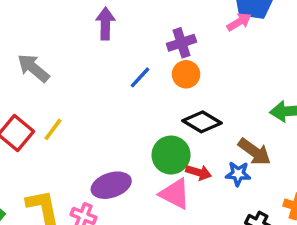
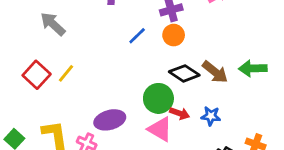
brown arrow: (254, 152) -> (215, 72), moved

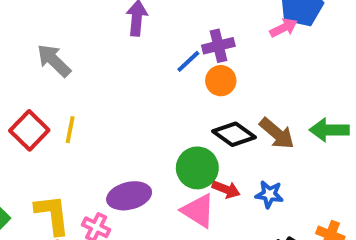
blue line: (137, 36) -> (188, 61), moved
yellow line: (66, 73) -> (70, 130), turned -30

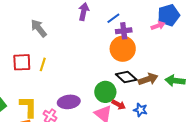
blue line: (188, 61) -> (113, 18), moved
orange circle: (221, 81) -> (123, 49), size x1.6
red square: (29, 130) -> (22, 62), turned 36
brown arrow: (277, 133) -> (148, 79), turned -66

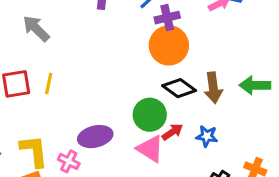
brown arrow: (148, 79) -> (213, 88), turned 108
red arrow: (119, 105) -> (172, 132), turned -56

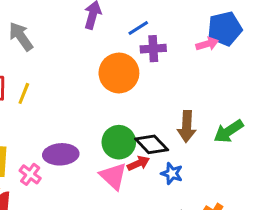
orange circle: (169, 45) -> (119, 73), moved
green arrow: (255, 85) -> (229, 131), turned -44
black diamond: (179, 88) -> (152, 144), moved

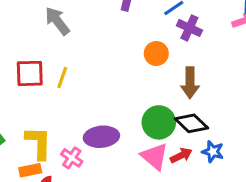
purple cross: (153, 49) -> (189, 28), turned 30
orange circle: (119, 73) -> (156, 54), size x0.6
brown arrow: (187, 126) -> (190, 83), moved
red arrow: (138, 163) -> (181, 155), moved

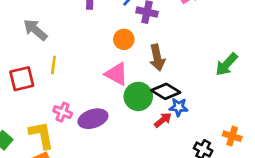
yellow line: (62, 78) -> (53, 65), moved
blue star: (213, 152) -> (179, 107), moved
pink triangle: (155, 156) -> (116, 74), moved
pink cross: (72, 158) -> (63, 112), moved

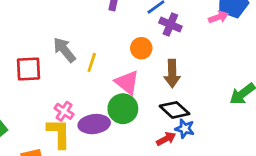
gray arrow: (35, 30) -> (64, 50), moved
yellow line: (53, 65) -> (92, 62), moved
green circle: (138, 96) -> (123, 109), moved
yellow L-shape: (41, 135) -> (59, 133), moved

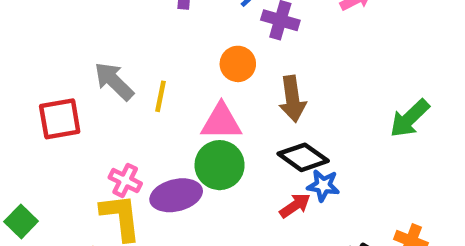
pink triangle: (127, 82) -> (221, 122), turned -32

